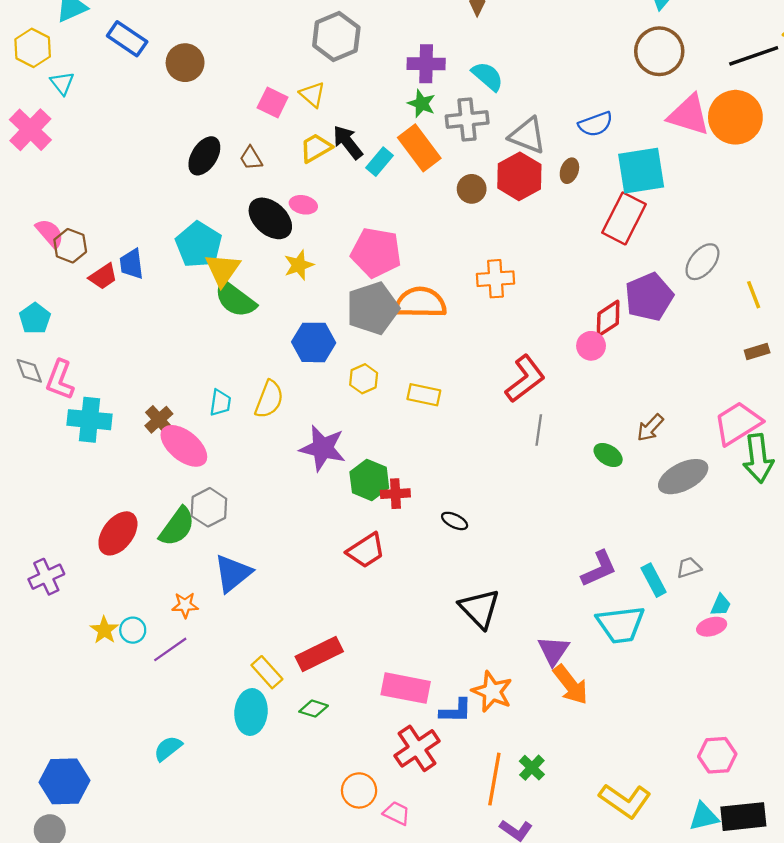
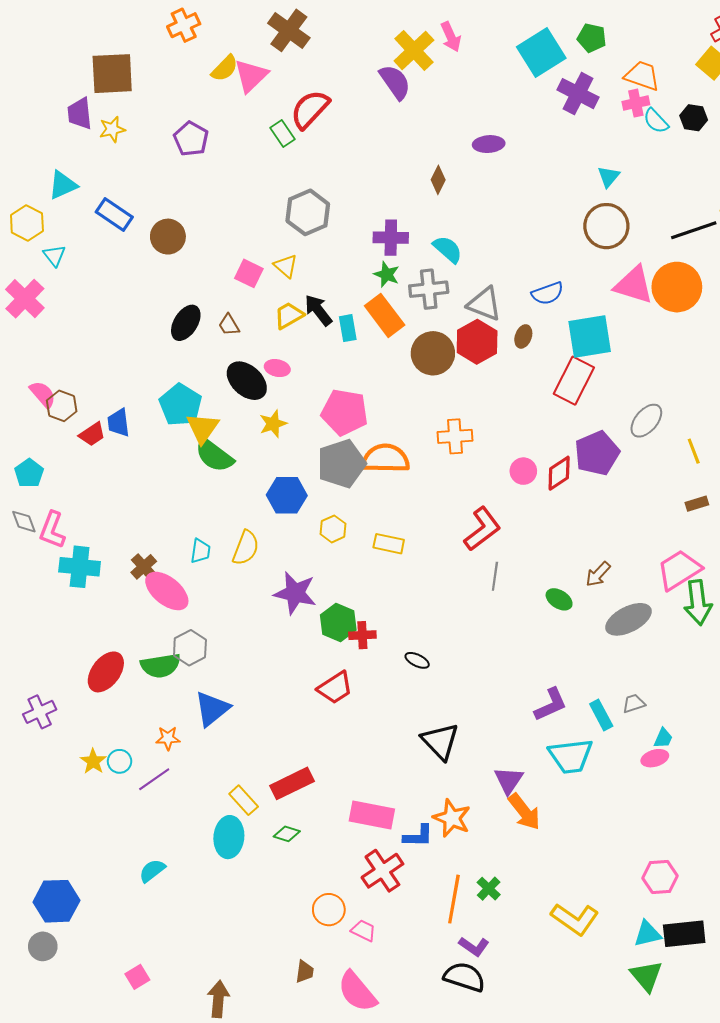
cyan rectangle: (380, 162) -> (348, 328), turned -50
brown circle: (472, 189) -> (433, 353), size x1.6
pink circle: (591, 346) -> (523, 471), moved
green semicircle: (177, 527) -> (161, 666), turned 45

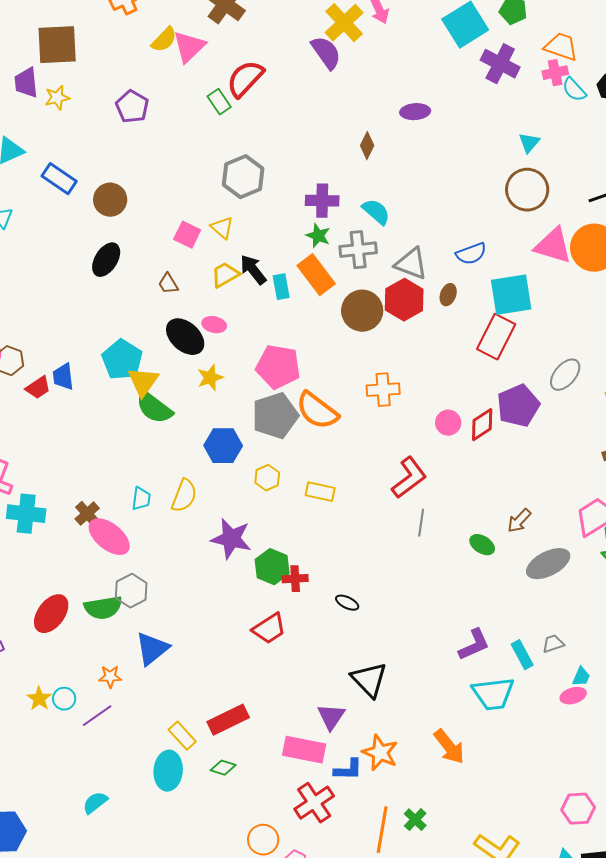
black ellipse: (186, 323) -> (106, 260), moved
orange semicircle: (386, 458) -> (317, 411), turned -144
purple triangle: (509, 780) -> (331, 717), moved

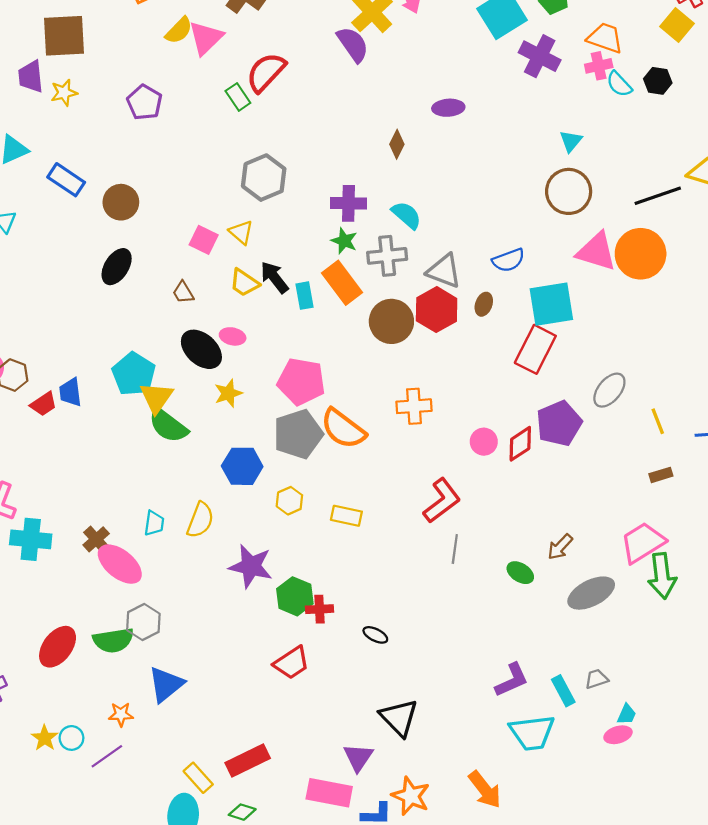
yellow trapezoid: (225, 275) -> (244, 283), turned -116

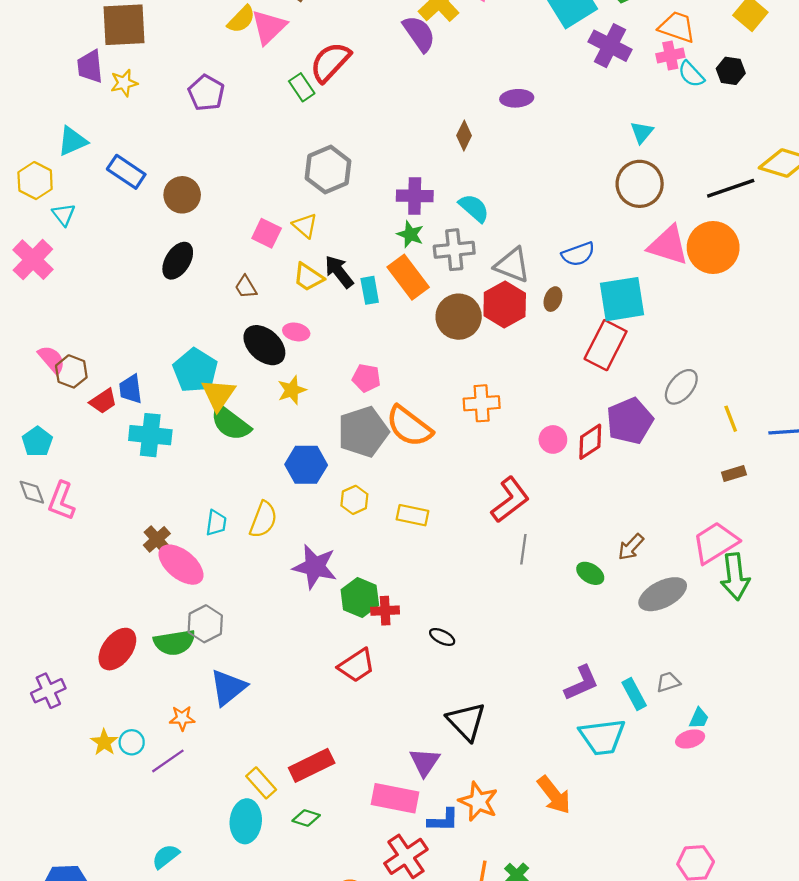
pink pentagon: (301, 382) -> (366, 378), size x0.6
cyan cross: (31, 539) -> (150, 435), moved

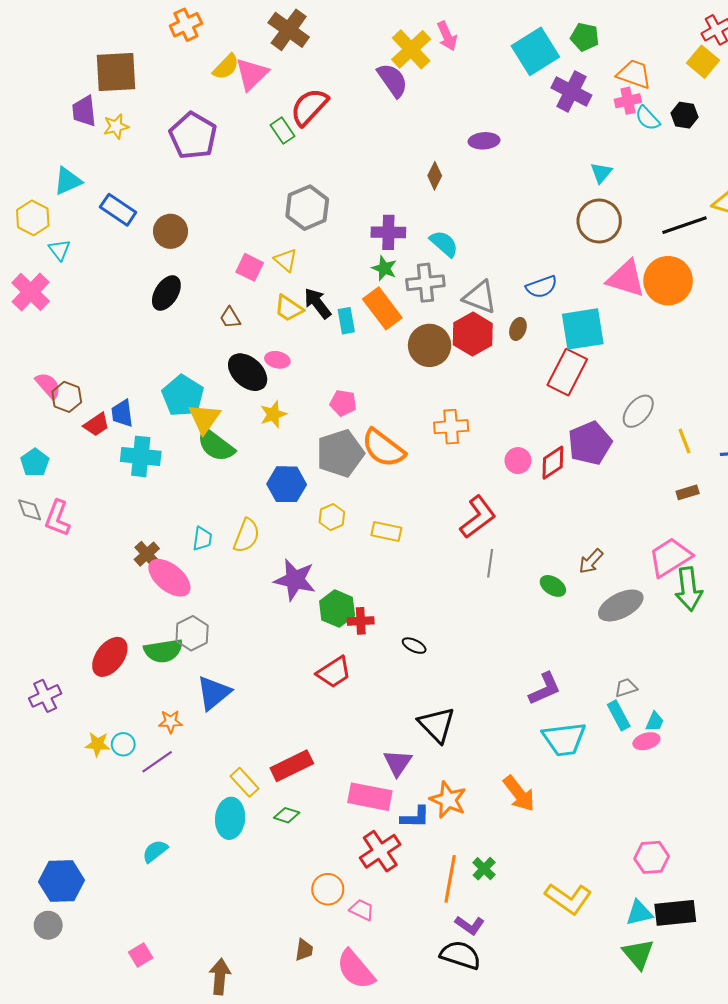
purple pentagon: (206, 93) -> (193, 136), size x1.4
cyan rectangle: (634, 694) -> (619, 715), moved
yellow star: (104, 742) -> (98, 744), turned -30

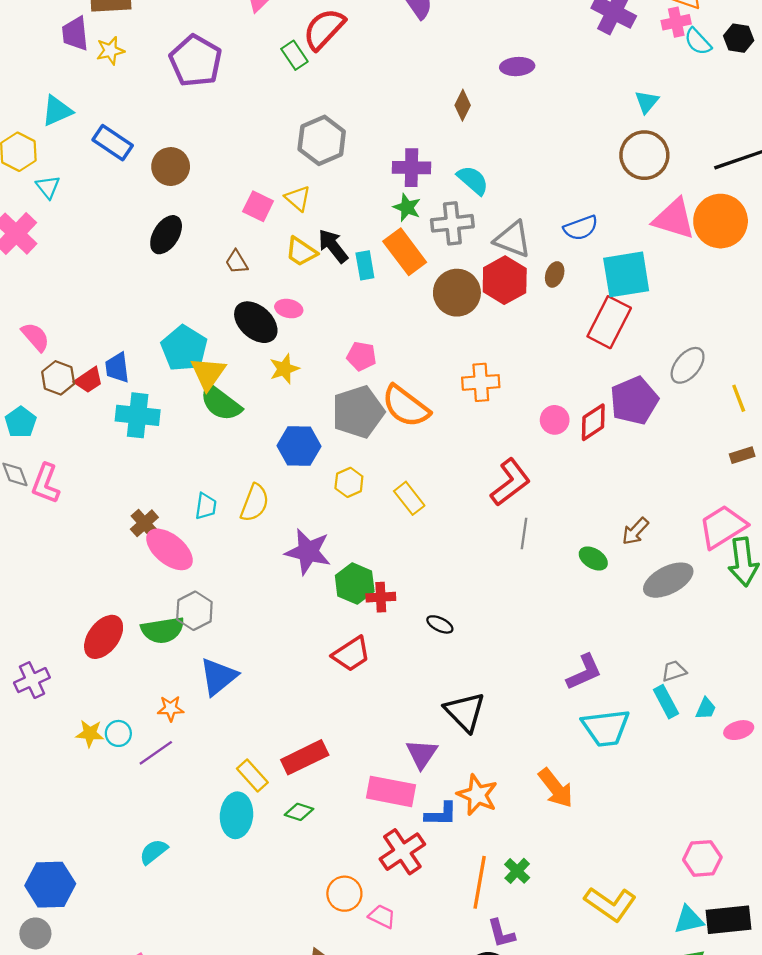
brown hexagon: (67, 397) -> (58, 378), moved
yellow rectangle: (386, 531) -> (409, 498), turned 40
pink ellipse: (646, 741) -> (739, 730), moved
purple L-shape: (470, 925) -> (501, 933), turned 40

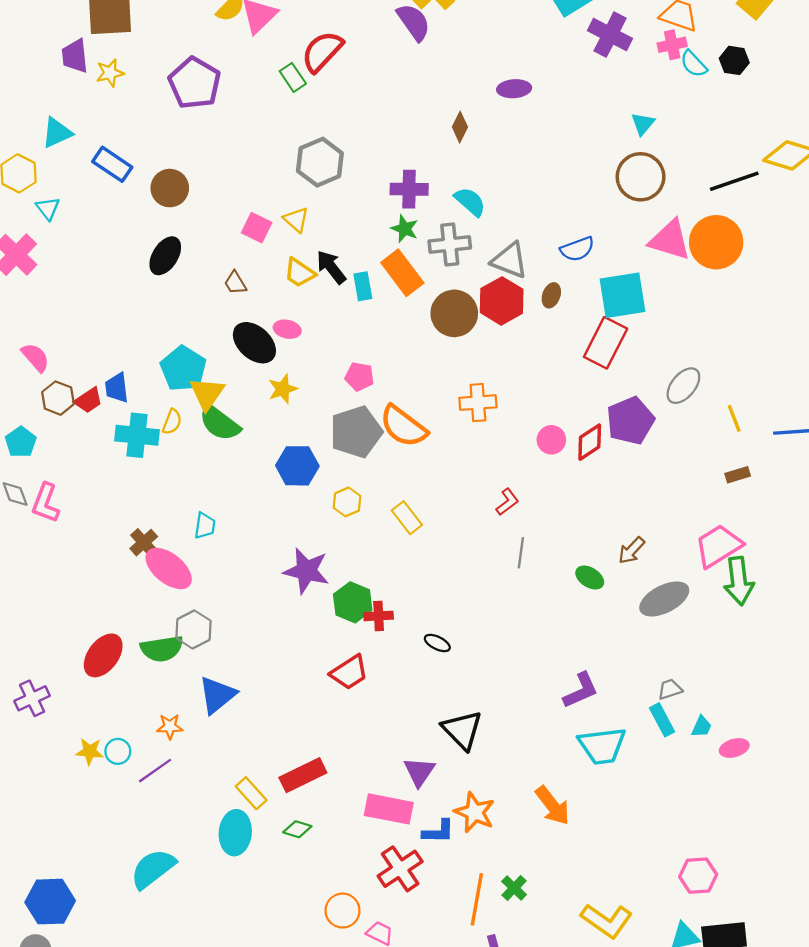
red L-shape: (510, 482) -> (507, 502), size x0.6
yellow semicircle: (255, 503) -> (172, 422), moved, size x0.7
cyan semicircle: (154, 852) -> (153, 869), size x1.6

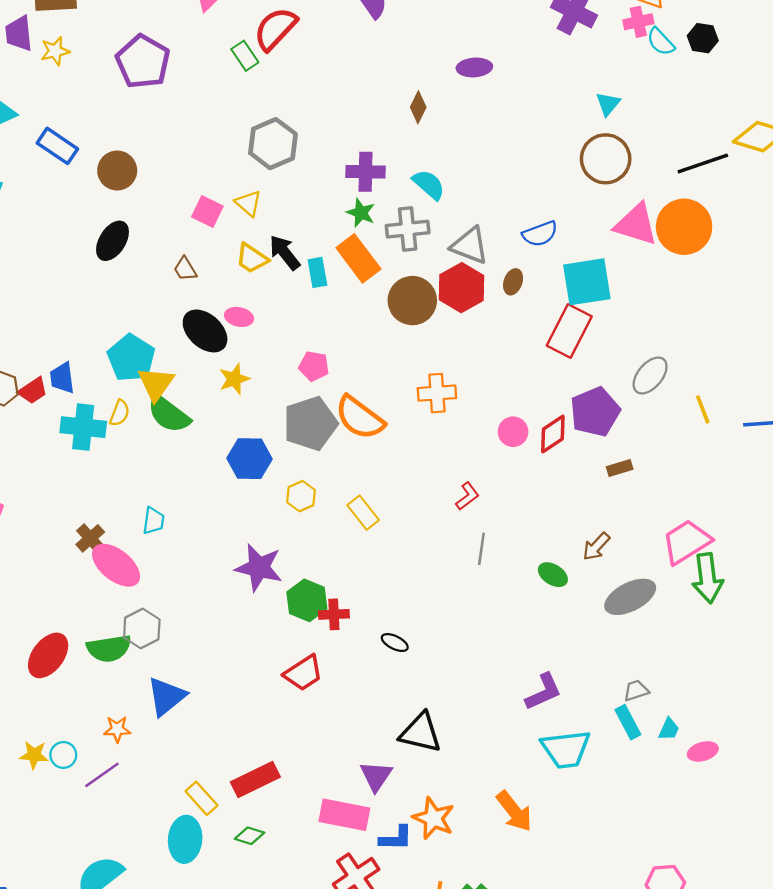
brown rectangle: (738, 475) -> (620, 468), moved
black triangle: (462, 730) -> (421, 733), turned -33

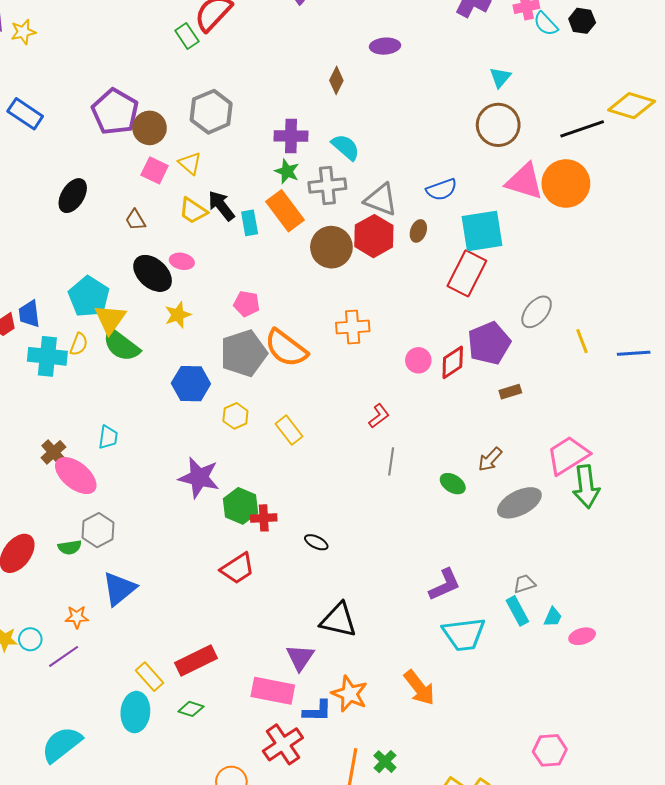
purple pentagon: (143, 62) -> (115, 112), moved
brown circle: (117, 171) -> (150, 128), moved
green semicircle: (109, 648) -> (70, 547), size x0.6

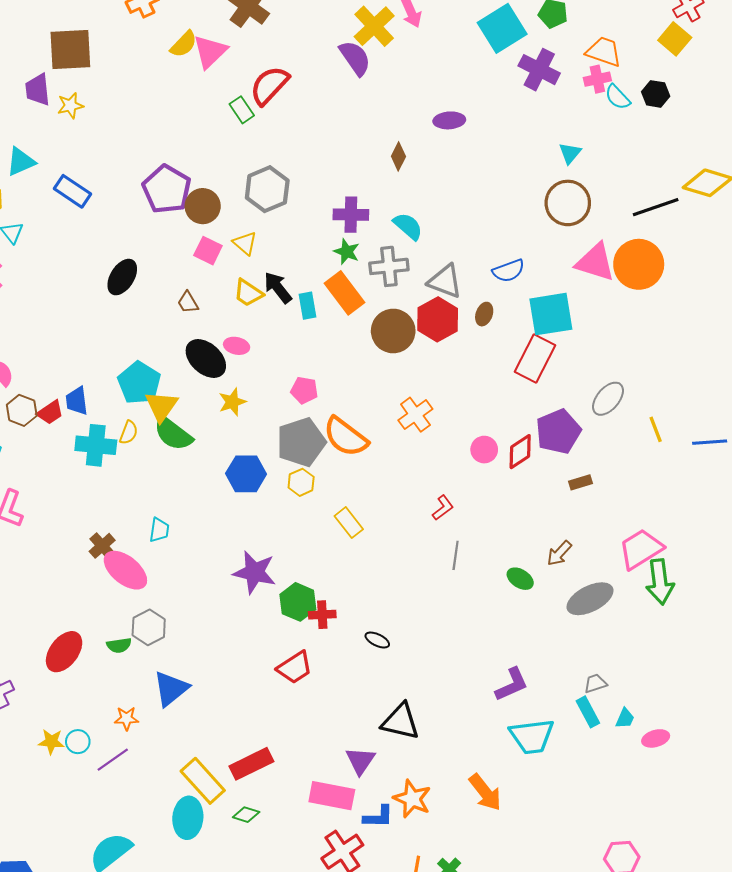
orange cross: (353, 327) -> (415, 415), turned -32
yellow hexagon: (235, 416) -> (301, 482), moved
yellow rectangle: (150, 677) -> (203, 781), size x1.5

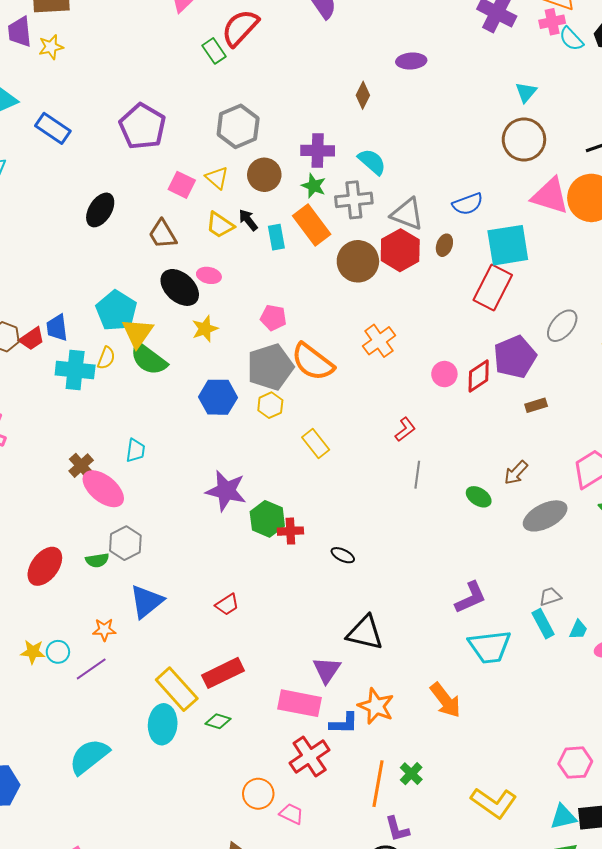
brown circle: (203, 206) -> (264, 175), moved
black arrow: (278, 288) -> (248, 220), size x0.7
brown trapezoid: (188, 302) -> (163, 234), size x1.4
red trapezoid: (295, 668) -> (227, 605), moved, size x0.7

